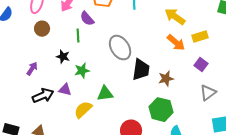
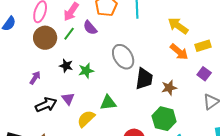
brown circle: (42, 29) -> (45, 38), size x1.5
green line: (78, 36) -> (69, 34), moved, turned 40
green star: (82, 71) -> (86, 71), moved
purple triangle: (65, 90) -> (68, 99), turned 40

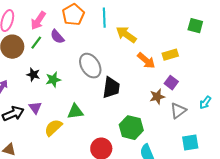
yellow arrow: (178, 26) -> (126, 35), moved
brown star: (169, 88) -> (157, 97), moved

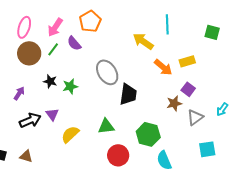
cyan line: (104, 18) -> (167, 24), moved
green triangle: (75, 112) -> (106, 126), moved

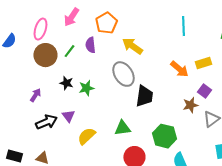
pink arrow: (55, 27) -> (71, 17), moved
yellow arrow: (143, 41) -> (132, 46), moved
purple semicircle: (74, 43) -> (90, 45), turned 35

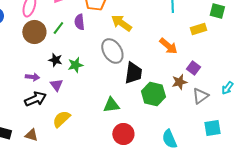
yellow rectangle: (203, 63) -> (198, 29), moved
purple arrow: (35, 95) -> (32, 77), moved, turned 64
purple triangle: (68, 116) -> (56, 85), moved
yellow semicircle: (86, 136) -> (61, 119), moved
green hexagon: (164, 136) -> (153, 94), moved

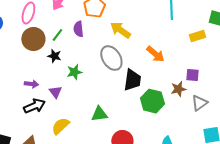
orange arrow: (168, 46) -> (155, 54), moved
black star: (55, 60) -> (54, 56), moved
purple square: (193, 68) -> (192, 75), turned -32
green triangle: (111, 105) -> (99, 114), moved

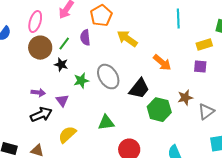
gray ellipse: (111, 58) -> (108, 77), moved
purple square: (192, 75) -> (200, 67), moved
black trapezoid: (132, 80) -> (139, 89), turned 30

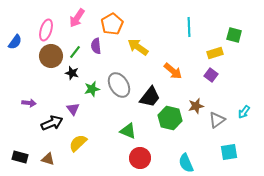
purple square: (200, 67) -> (211, 75), turned 32
purple arrow: (38, 93) -> (29, 103), moved
green triangle: (106, 123) -> (128, 131), moved, turned 30

